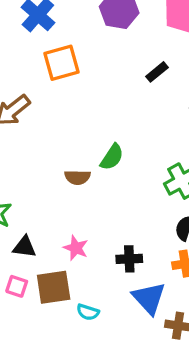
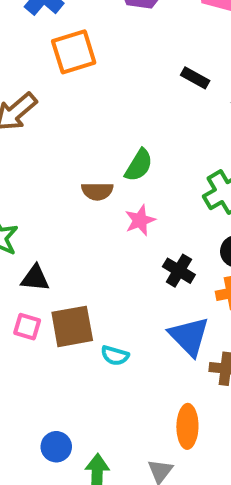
black rectangle: (157, 72) -> (195, 78), moved, turned 70
pink star: (76, 248) -> (140, 220), moved, turned 30
black cross: (129, 259) -> (179, 271), moved, turned 35

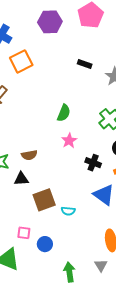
brown semicircle: (97, 191) -> (29, 155), moved
pink square: (27, 327) -> (24, 233), moved
blue circle: (56, 447) -> (45, 244), moved

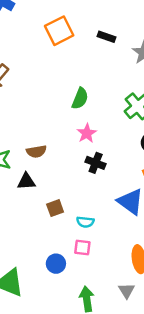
orange square: (21, 61) -> (59, 31), moved
black cross: (93, 163) -> (96, 163), moved
brown square: (44, 200) -> (55, 208), size x0.6
pink square: (24, 233) -> (82, 247), moved

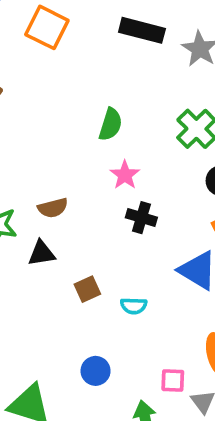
orange square: (59, 31) -> (47, 27), moved, turned -32
black rectangle: (106, 37) -> (142, 30), size x1.6
pink square: (82, 247) -> (173, 381), moved

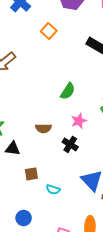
orange square: (47, 27) -> (49, 31), size x0.7
pink star: (125, 175) -> (79, 121), moved
brown semicircle: (53, 208) -> (43, 128), moved

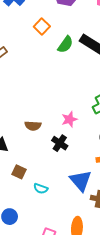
green semicircle: (68, 91) -> (65, 45), moved
brown square: (31, 174) -> (19, 172), turned 32

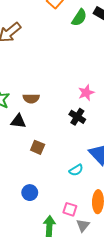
brown semicircle: (33, 126) -> (31, 98), moved
cyan semicircle: (41, 189) -> (76, 170), moved, turned -48

